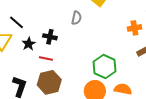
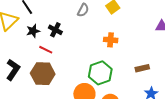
gray semicircle: (76, 18) -> (83, 10), moved
orange cross: (134, 28) -> (111, 40), moved

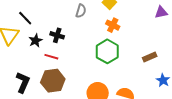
orange cross: (111, 40) -> (113, 25), moved, turned 32
green hexagon: (100, 73) -> (107, 51), moved

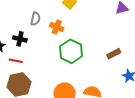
gray semicircle: (81, 11) -> (35, 19), moved
orange cross: (113, 25) -> (57, 27), moved

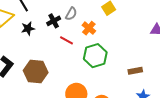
black cross: (20, 39) -> (54, 21), moved, turned 32
red line: (16, 61) -> (66, 40), moved

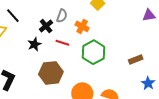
black star: (28, 28) -> (34, 44), moved
brown hexagon: (36, 71) -> (51, 73), moved

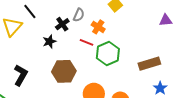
red line: (62, 43) -> (86, 42), moved
brown rectangle: (136, 59) -> (149, 64), size x1.5

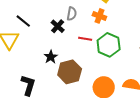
orange cross: (98, 27) -> (99, 16), moved
black star: (49, 42) -> (51, 57), moved

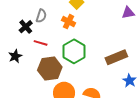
red line: (85, 39) -> (41, 43), moved
brown hexagon: (70, 72) -> (50, 69), moved

